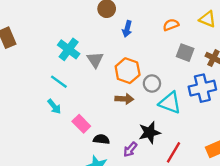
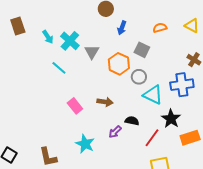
gray square: (185, 53) -> (142, 50), moved
brown arrow: (124, 99) -> (105, 102), moved
cyan arrow: (54, 106) -> (48, 37), moved
black star: (150, 133) -> (171, 119), moved, turned -30
black semicircle: (101, 139) -> (132, 121), moved

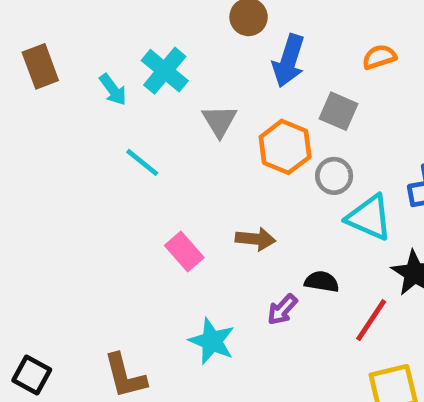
blue arrow: (122, 28) -> (289, 61), size x1.5
cyan cross: (70, 41) -> (165, 71), moved

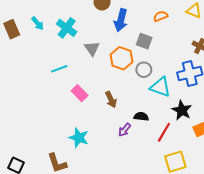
cyan arrow: (113, 90) -> (38, 23), moved
cyan line: (142, 162) -> (59, 69), turned -56
brown arrow: (255, 239) -> (111, 99), turned 63
pink rectangle: (184, 252) -> (80, 93), moved
cyan star: (212, 341) -> (79, 138), moved

